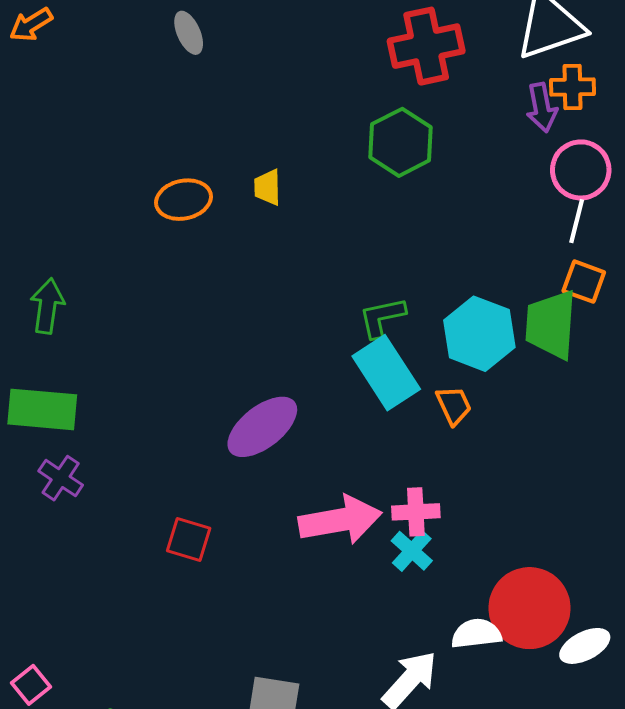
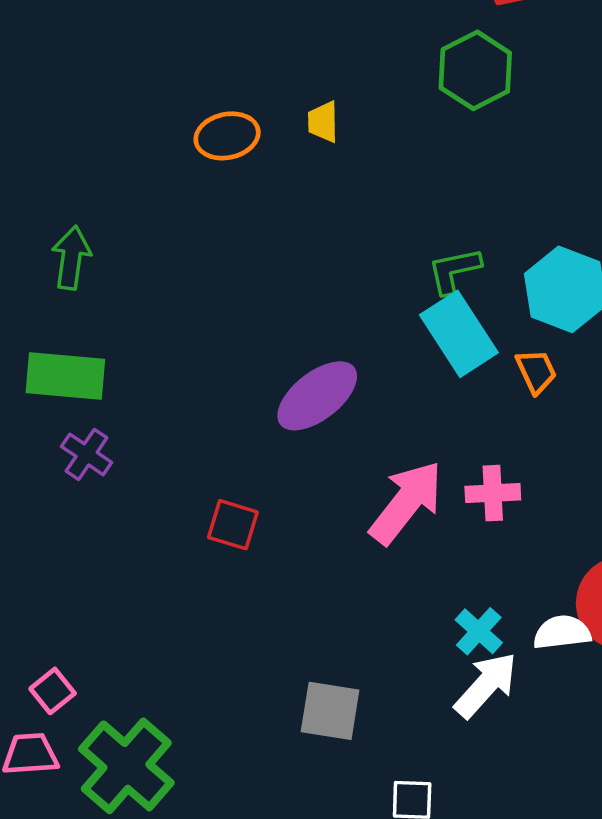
pink arrow: (340, 520) -> (406, 502), turned -42
cyan cross: (412, 551) -> (479, 631), moved

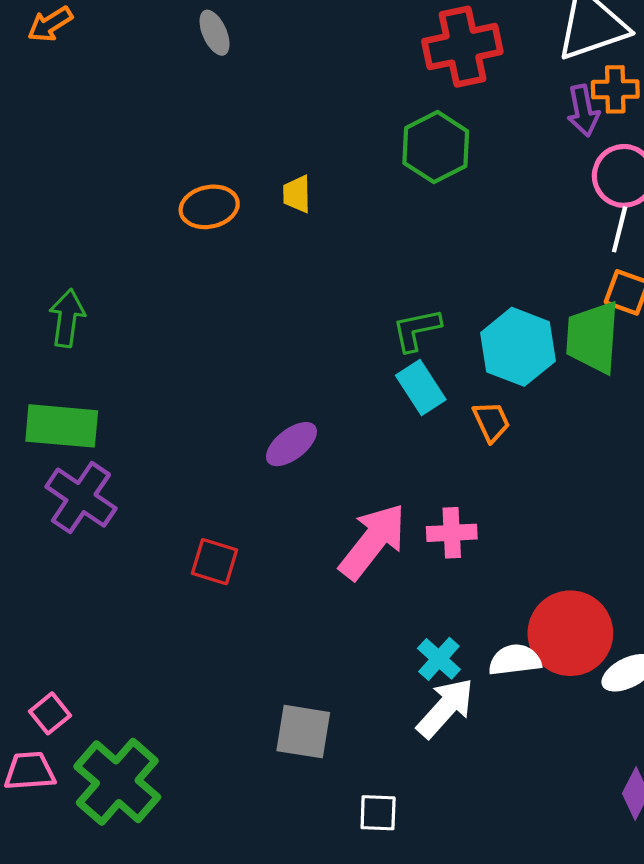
cyan rectangle: (459, 334) -> (421, 387), size x0.7
purple ellipse: (317, 396) -> (291, 444), size x0.7
purple cross: (87, 454) -> (81, 498), size x1.5

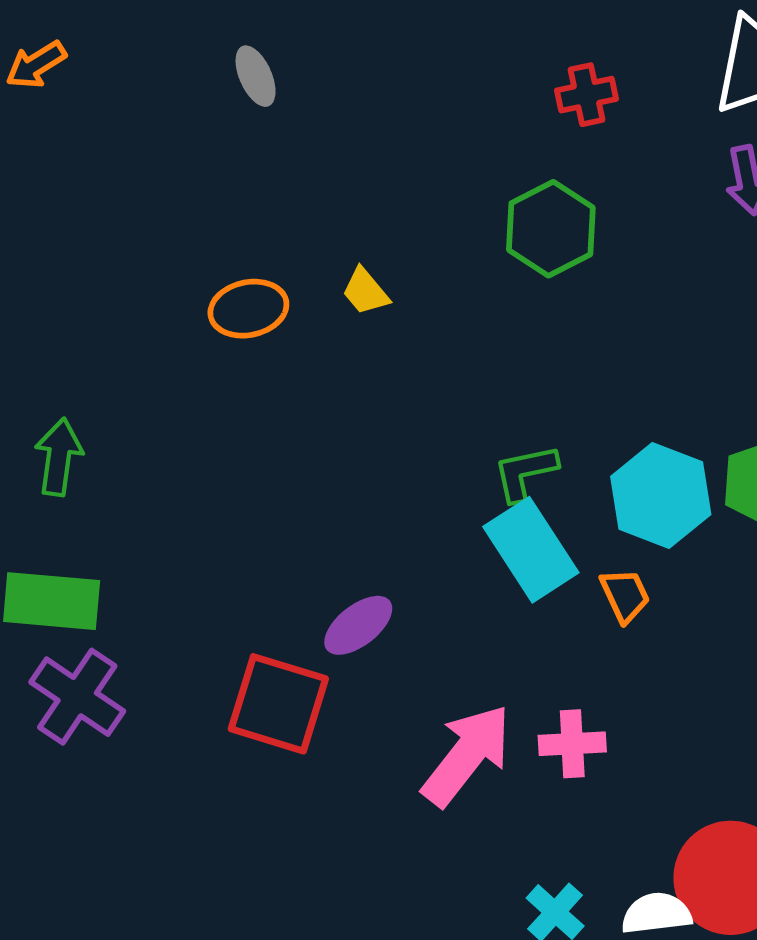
red cross: (462, 47) -> (586, 95), size x0.6
yellow trapezoid: (297, 194) -> (365, 292), turned -39
cyan rectangle: (421, 387) -> (531, 550), size x1.4
red square: (215, 562) -> (278, 704), moved, size x1.6

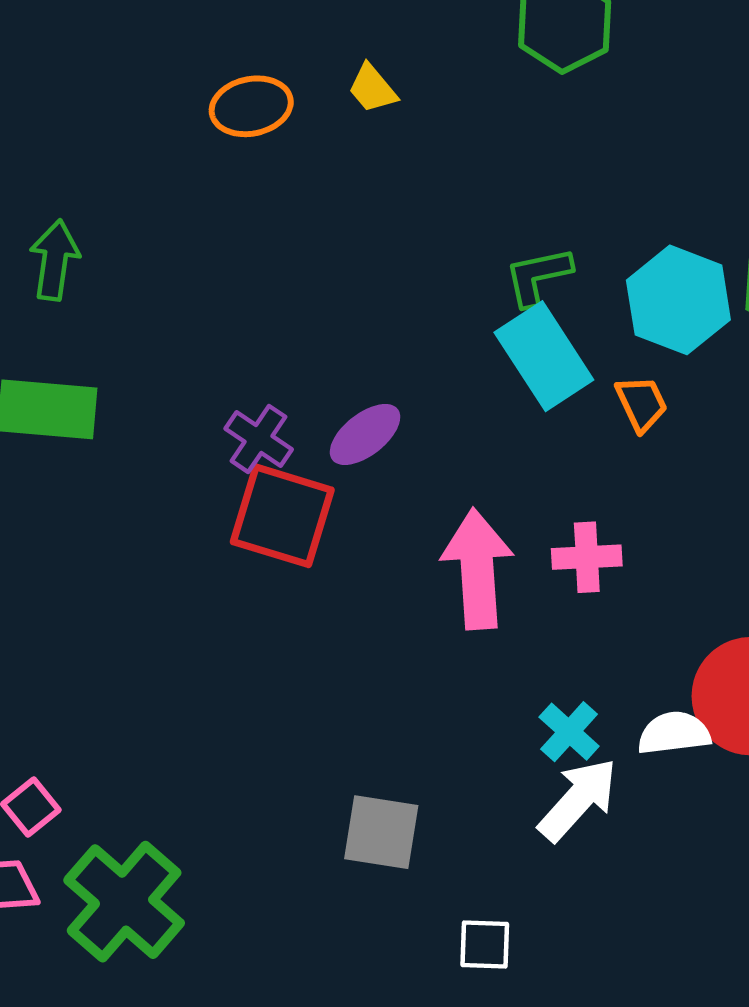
purple cross: (77, 697) -> (259, 439), moved, size x0.7
pink arrow: (467, 755) -> (477, 569), turned -42

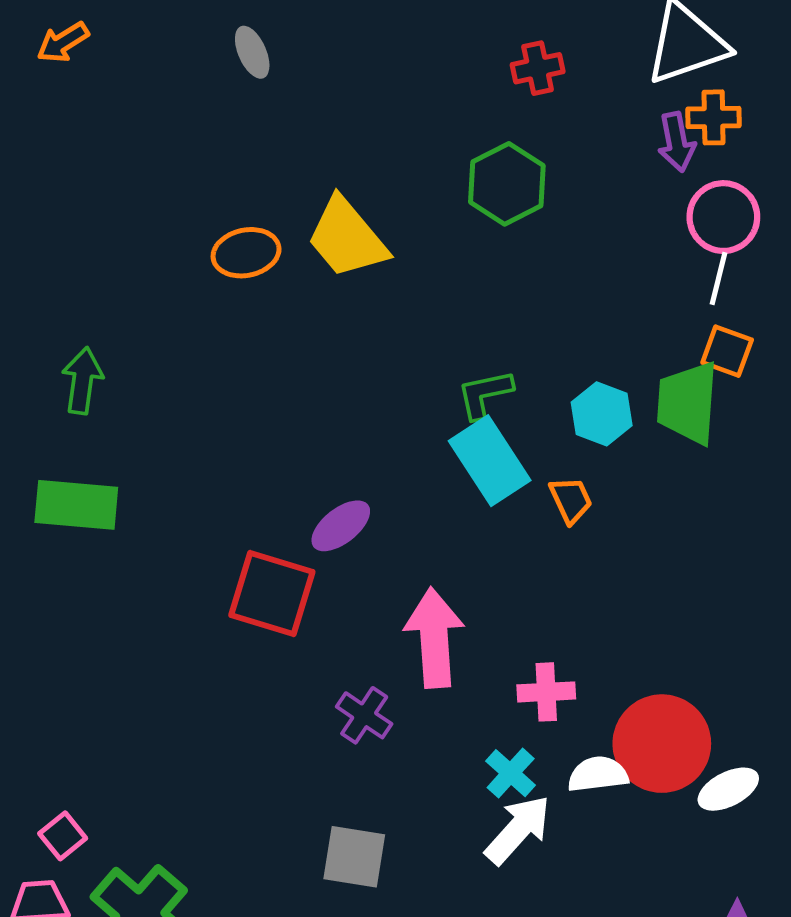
yellow trapezoid: (372, 89) -> (347, 238), size x2.0
cyan hexagon: (678, 300) -> (602, 414), size x0.7
purple cross: (259, 439) -> (364, 715), moved
pink cross: (587, 557) -> (546, 692), moved

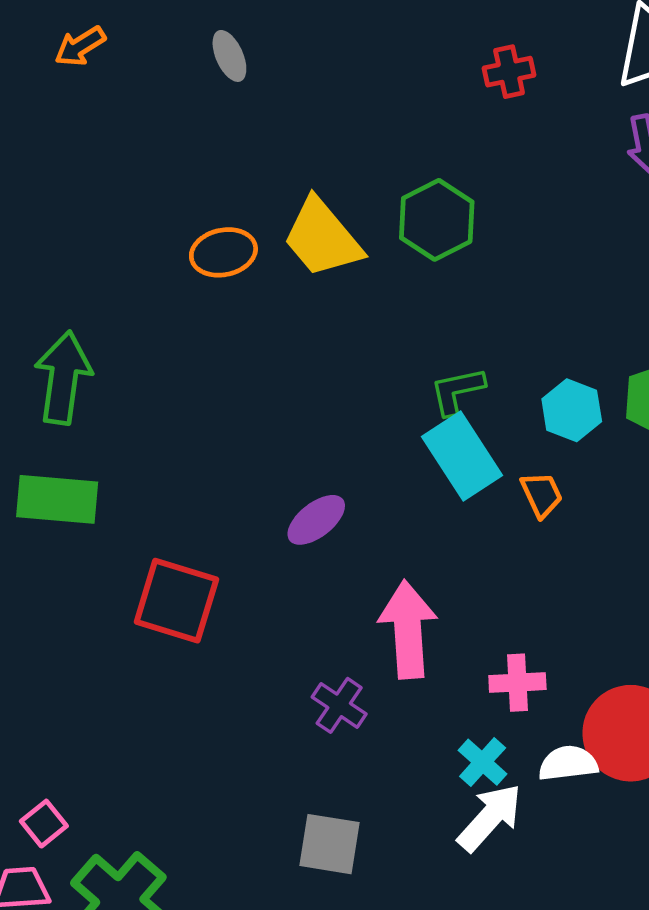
orange arrow: (63, 42) -> (80, 46), moved
green hexagon: (507, 184) -> (437, 220), moved
green arrow: (82, 381) -> (63, 378), size x1.4
red square: (272, 593) -> (176, 601), moved

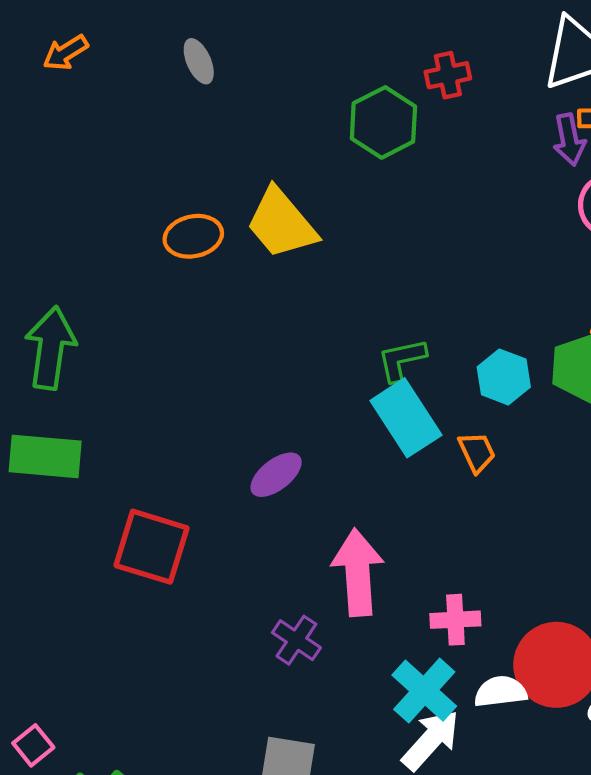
green hexagon: (437, 220) -> (383, 122), moved
cyan cross: (483, 762) -> (424, 691), size x1.5

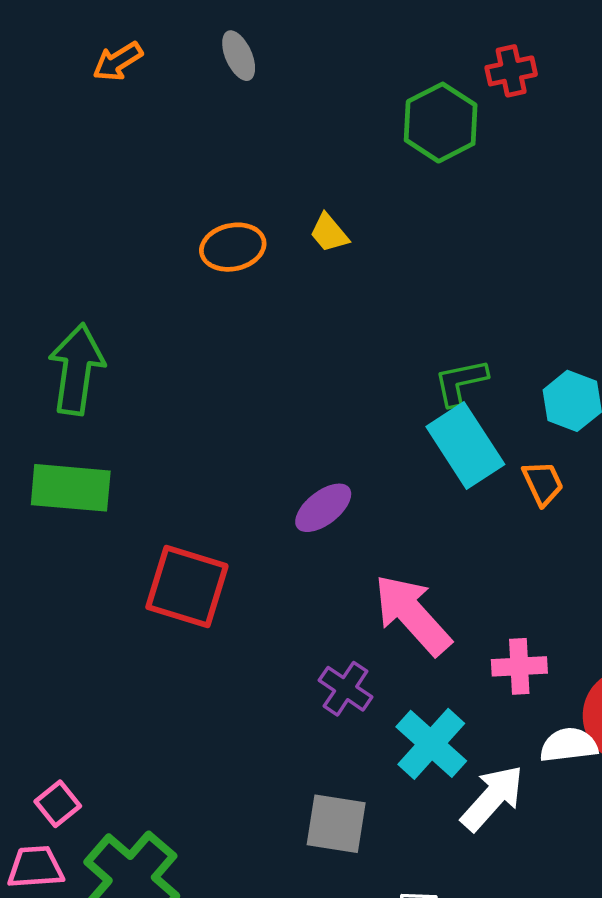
orange arrow: (66, 53) -> (118, 61), moved
yellow trapezoid: (281, 223) -> (329, 233), size x0.5
pink arrow: (358, 572) -> (412, 615), turned -38
cyan cross: (424, 691) -> (431, 744), moved

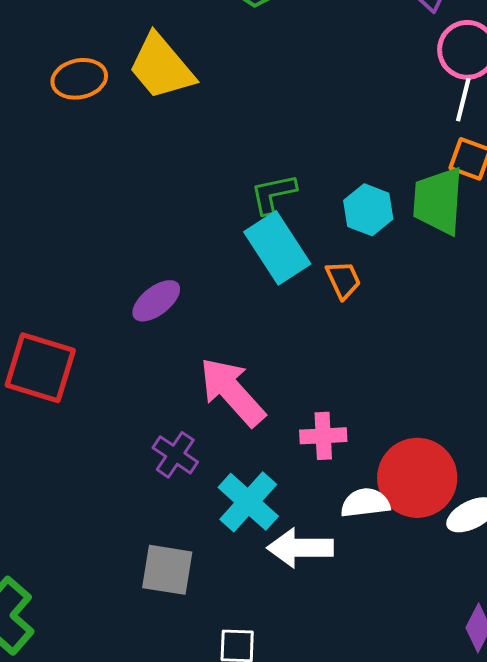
yellow trapezoid: (329, 233) -> (161, 67), size x2.0
white arrow: (492, 798) -> (300, 548), turned -132

